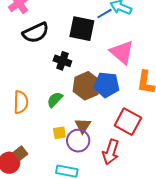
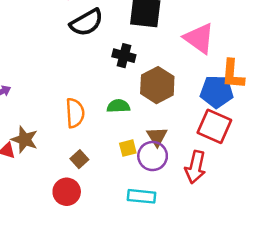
blue pentagon: (107, 85) -> (217, 92), moved
green semicircle: (55, 100) -> (118, 106), turned 48
brown square: (21, 153) -> (79, 159), moved

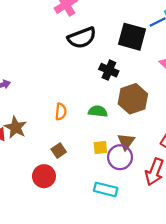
orange semicircle: (75, 113) -> (61, 112), size x0.7

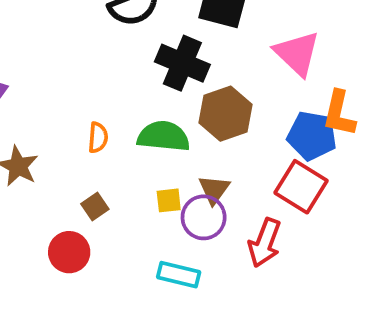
black cross: (109, 70) -> (182, 63), size x1.5
green semicircle: (98, 111) -> (164, 136), size x1.5

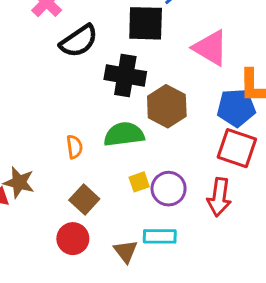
brown triangle: (214, 190) -> (126, 251), moved
brown square: (95, 207) -> (84, 200), size x1.4

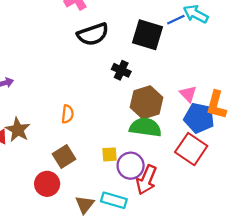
pink triangle: (210, 48) -> (188, 94), moved, size x0.6
black cross: (125, 76) -> (121, 70), size x0.6
green semicircle: (124, 134) -> (145, 127), moved
red arrow: (219, 197) -> (146, 180), moved

